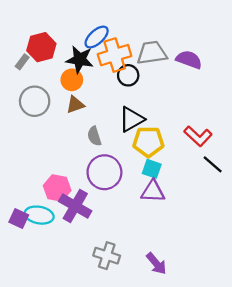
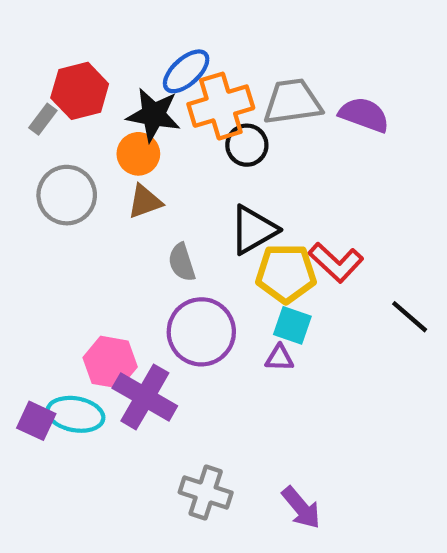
red L-shape: (198, 136) -> (336, 262), moved
purple triangle: (153, 191) -> (279, 358), moved, size x0.6

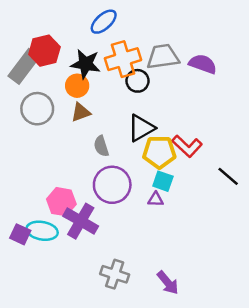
blue ellipse: (186, 71) -> (104, 22), moved
gray rectangle: (43, 119) -> (24, 66), size x2.0

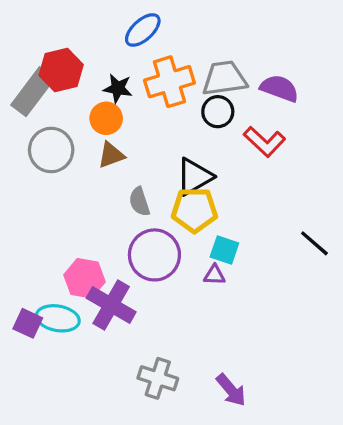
black star: (86, 64) -> (118, 88), size x0.7
black circle: (138, 81) -> (218, 112), moved
red L-shape: (187, 146) -> (264, 142), moved
yellow pentagon: (159, 152) -> (194, 210), moved

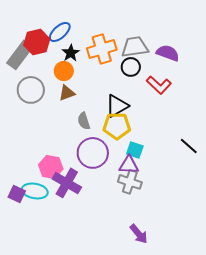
blue ellipse: (143, 30) -> (60, 32), moved
black star: (118, 88) -> (71, 53), turned 30
purple triangle: (214, 275) -> (129, 165), size x1.5
gray cross: (158, 378) -> (130, 182), moved

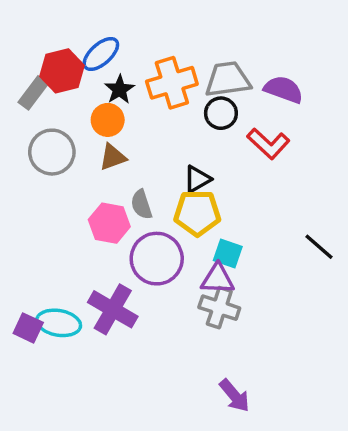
gray rectangle: (20, 55) -> (33, 93), size x0.7
black triangle: (117, 106) -> (197, 179), size x0.7
pink hexagon: (51, 167) -> (109, 223), moved

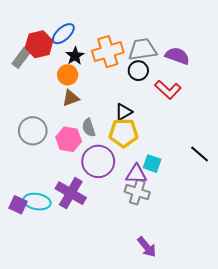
gray circle: (52, 152) -> (33, 131), moved
cyan square: (228, 254) -> (152, 164), moved

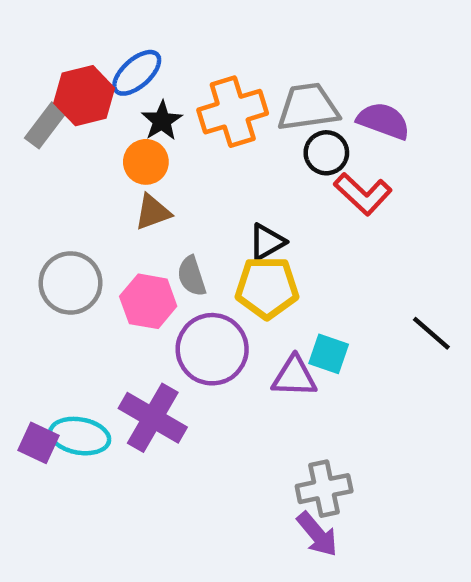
black circle: (138, 71) -> (326, 153), moved
gray cross: (137, 192) -> (324, 489), moved, turned -30

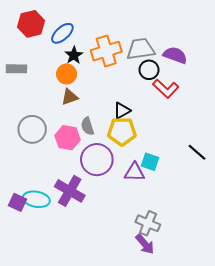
red hexagon: (84, 96) -> (31, 24), moved
gray rectangle: (45, 125) -> (16, 69), moved, turned 54
gray cross: (324, 489) -> (148, 223), turned 35

